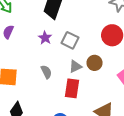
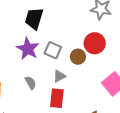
purple star: (45, 38) -> (28, 49), size x1.6
brown circle: (95, 63) -> (78, 57), moved

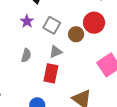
purple star: (28, 49) -> (27, 21), size x0.6
gray semicircle: (31, 83) -> (26, 55), turned 40

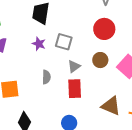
brown circle: (76, 34) -> (100, 60), moved

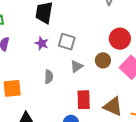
red circle: (104, 29) -> (120, 39), moved
red rectangle: (75, 89) -> (84, 100), moved

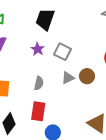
brown circle: (103, 60) -> (87, 76), moved
red rectangle: (84, 100) -> (38, 111), moved

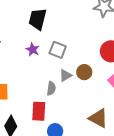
gray semicircle: (39, 83) -> (51, 88), moved

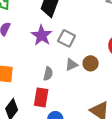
purple star: (33, 49) -> (42, 35), size x1.5
gray semicircle: (51, 88) -> (48, 74), moved

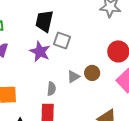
gray square: (67, 38) -> (62, 41), moved

